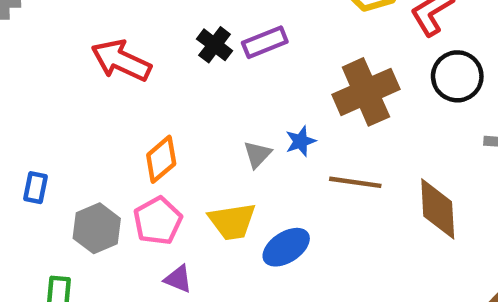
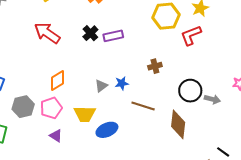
black circle: (457, 76) -> (190, 91), moved
brown cross: (366, 92) -> (155, 66), size x0.5

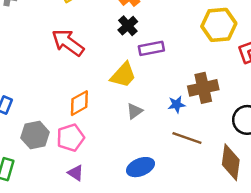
black cross: (90, 33) -> (128, 26), moved
brown cross: (155, 66) -> (203, 88), size x1.6
blue star: (122, 83) -> (177, 104), moved
yellow trapezoid: (85, 114) -> (123, 75), moved, turned -50

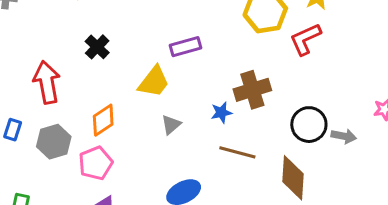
black cross: (128, 26) -> (97, 47), moved
red arrow: (68, 43) -> (47, 82), moved, turned 48
gray hexagon: (35, 135) -> (54, 142), moved

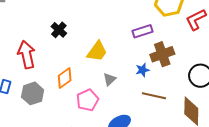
purple rectangle: (186, 47) -> (143, 31), moved
pink pentagon: (96, 163) -> (88, 100), moved

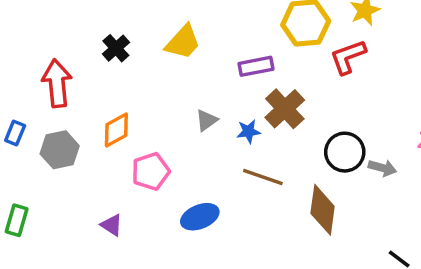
yellow trapezoid: (97, 51) -> (183, 42), moved
brown cross: (162, 54) -> (285, 109), turned -30
gray triangle: (110, 79) -> (207, 120), moved

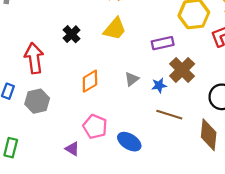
orange diamond: (116, 130) -> (90, 81), moved
pink pentagon: (151, 171) -> (95, 127), moved, turned -30
blue ellipse: (200, 217) -> (129, 142), turned 55

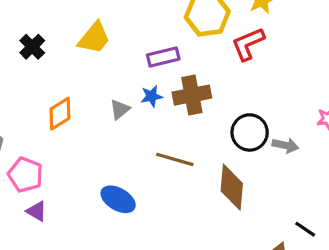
brown cross: (182, 70) -> (192, 95), turned 35
blue star: (159, 85) -> (152, 96), moved
pink pentagon: (95, 127) -> (25, 175), moved

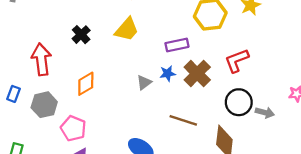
red L-shape: (248, 44) -> (237, 61), moved
brown cross: (192, 95) -> (197, 73), turned -36
orange diamond: (60, 114) -> (86, 84), moved

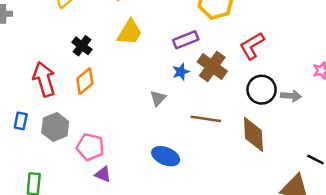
gray triangle: (144, 82) -> (158, 98), moved
orange diamond: (86, 84) -> (85, 81), moved

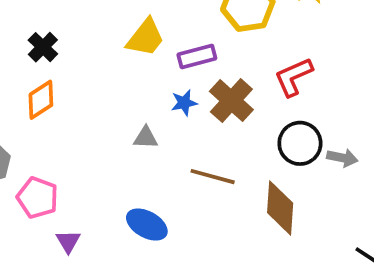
yellow trapezoid: (130, 32) -> (145, 38), moved
gray triangle: (158, 98) -> (146, 138), turned 42
purple triangle: (103, 174) -> (68, 241), moved, turned 30

